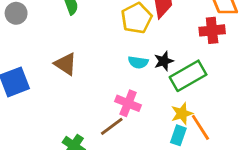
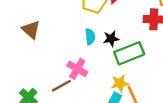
cyan semicircle: (138, 62) -> (90, 37), turned -112

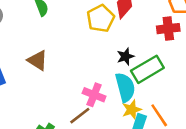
cyan semicircle: (90, 37) -> (125, 87), moved, size x1.6
yellow star: (120, 83) -> (132, 110), moved

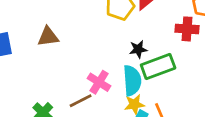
brown triangle: (38, 60) -> (48, 37), turned -50

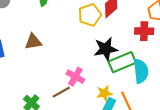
black star: (138, 49) -> (106, 49), size x1.6
cyan semicircle: (132, 81) -> (141, 71), moved

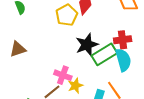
red cross: (144, 31) -> (123, 40), moved
yellow star: (104, 93) -> (75, 86), moved

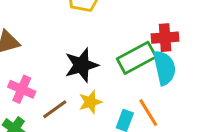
black star: (87, 45) -> (81, 65), moved
pink cross: (63, 75) -> (22, 89), moved

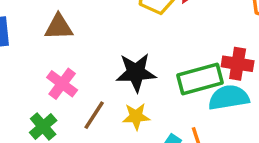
cyan semicircle: (164, 68) -> (229, 98), turned -100
brown line: (55, 109) -> (94, 115), turned -35

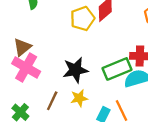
brown triangle: (59, 27) -> (22, 47), turned -30
pink cross: (62, 84) -> (26, 67), moved, size x1.4

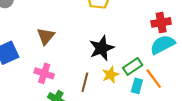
pink cross: (26, 67) -> (44, 73), moved, size x0.7
green rectangle: (117, 69) -> (133, 66), moved, size x0.7

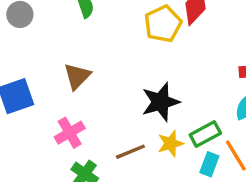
pink cross: (44, 73) -> (70, 133), turned 36
brown line: (85, 82) -> (130, 152), turned 48

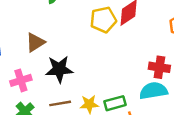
black star: (160, 102) -> (59, 69), moved

